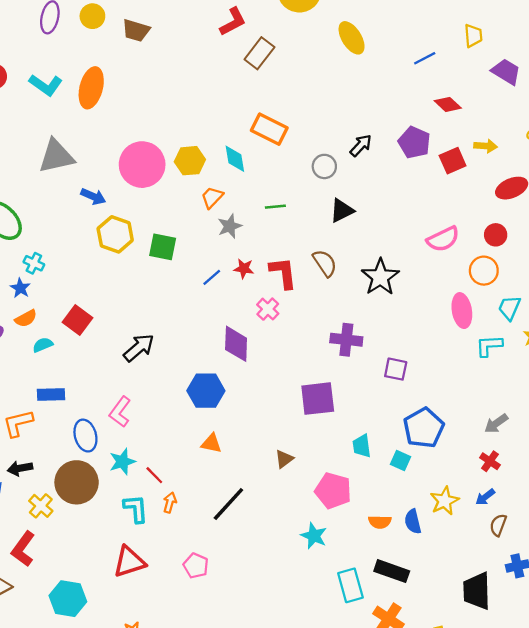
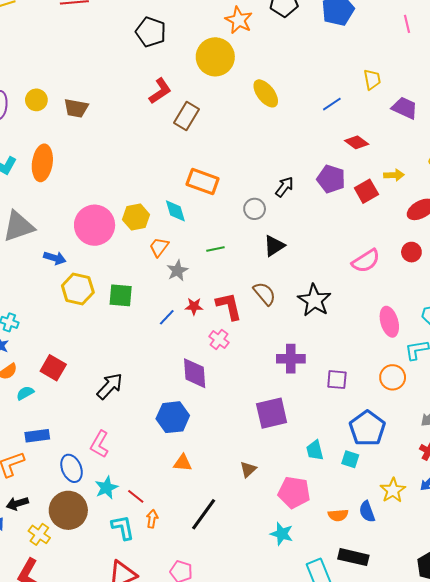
orange circle: (484, 271) -> (393, 377), moved

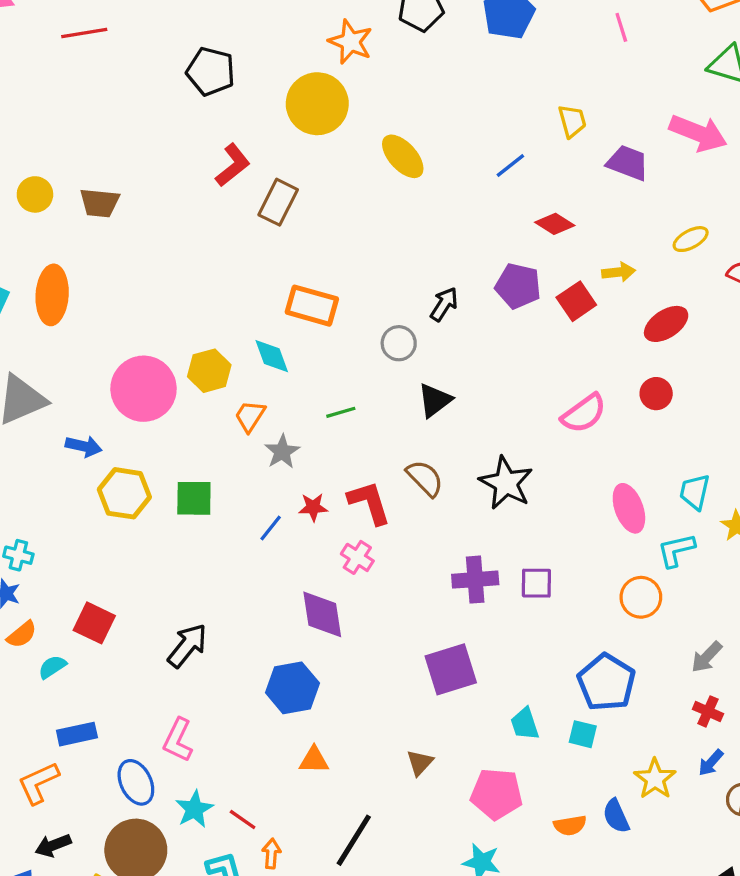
purple square: (337, 380) -> (536, 583), moved

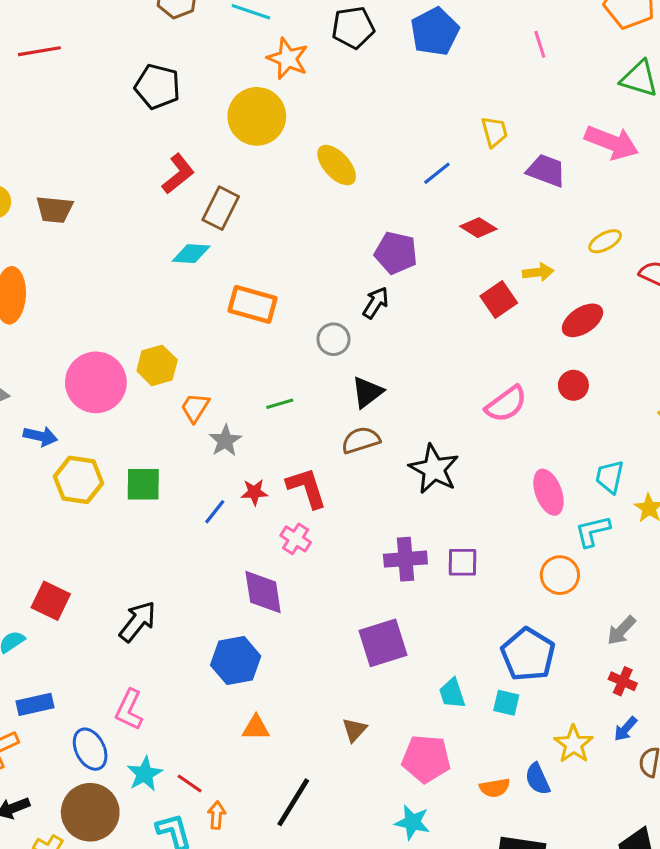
purple pentagon: (518, 286) -> (396, 253), moved
cyan diamond: (272, 356) -> (191, 254), moved, turned -66
brown semicircle: (425, 478) -> (361, 440), moved, turned -63

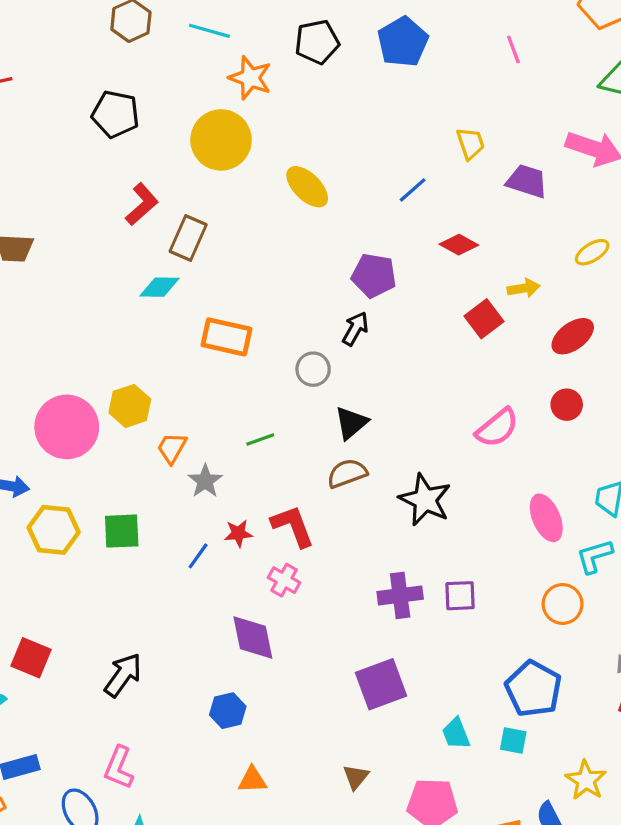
blue hexagon: (236, 661) -> (228, 711), size x0.7

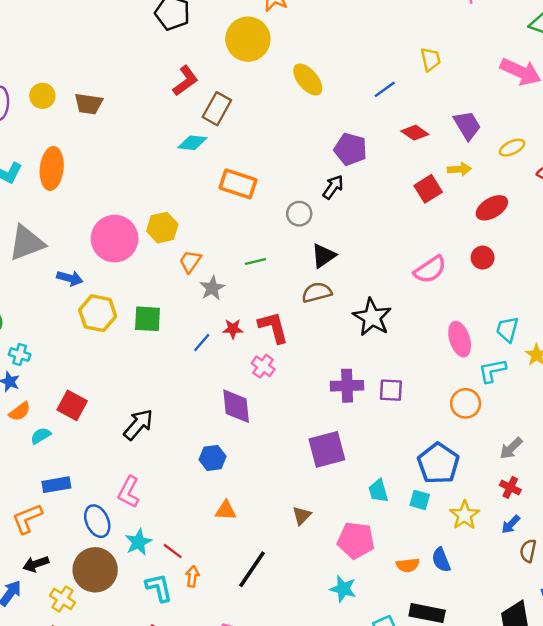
purple trapezoid: (527, 181) -> (467, 125), moved, turned 36
yellow star: (586, 780) -> (465, 515), moved

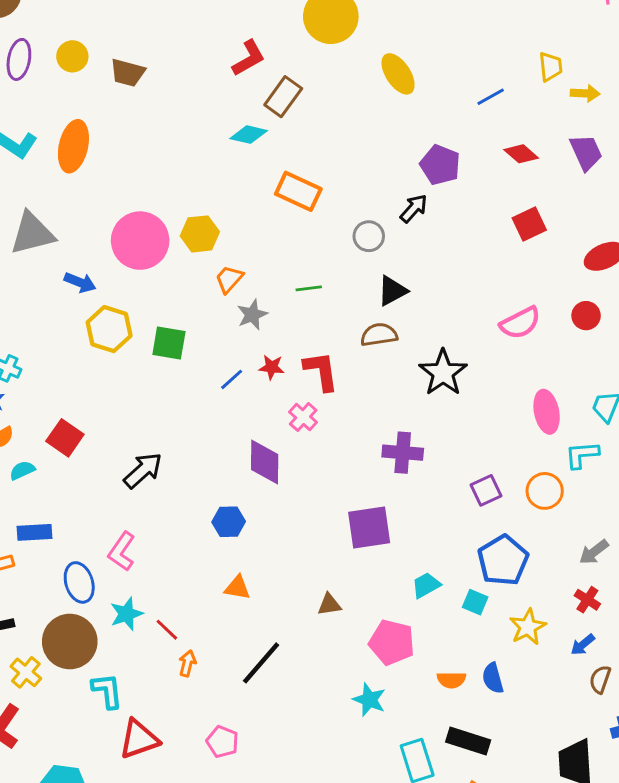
yellow arrow: (459, 169) -> (585, 93), moved
purple square: (391, 390) -> (486, 490), moved, turned -35
cyan trapezoid: (378, 491) -> (426, 585), turned 70
brown triangle: (302, 516) -> (329, 605), turned 30
cyan L-shape: (159, 588) -> (107, 691), moved

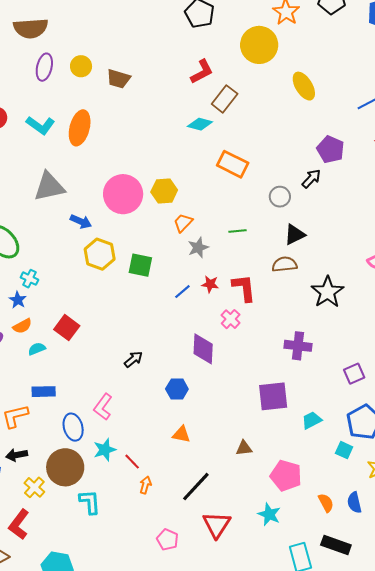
black arrow: (143, 470) -> (133, 359), moved, size x0.7
cyan trapezoid: (426, 585) -> (312, 420), moved
orange semicircle: (451, 680) -> (326, 503), turned -120
red triangle: (139, 739) -> (217, 525), moved, turned -40

